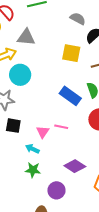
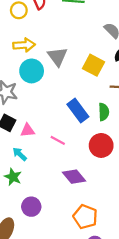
gray triangle: (26, 37) -> (57, 57), moved, turned 30
pink triangle: (43, 132) -> (28, 130), moved, turned 32
purple diamond: (75, 166) -> (74, 177), moved

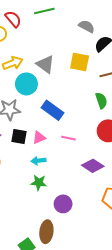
blue rectangle: (78, 110) -> (53, 110), moved
cyan arrow: (20, 154) -> (38, 161), turned -32

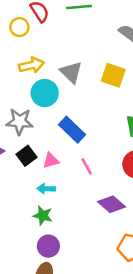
black square: (19, 136) -> (27, 156), turned 35
pink line: (68, 138) -> (87, 166), turned 40
purple circle: (63, 204) -> (48, 246), moved

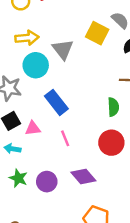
yellow square: (113, 75) -> (97, 33), moved
cyan arrow: (46, 189) -> (12, 149), moved
purple circle: (48, 246) -> (47, 182), moved

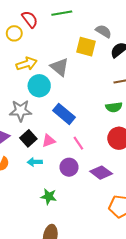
green semicircle: (113, 107) -> (114, 107), turned 98
green star: (18, 178) -> (49, 196), moved
purple circle: (47, 182) -> (69, 167), moved

